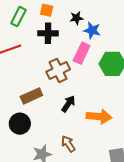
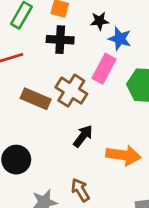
brown cross: (58, 71) -> (71, 91), turned -35
brown rectangle: (31, 96) -> (36, 99), moved, turned 45

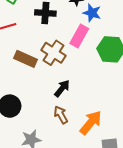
orange arrow: (123, 155) -> (91, 123), moved, turned -60
brown arrow: (80, 190) -> (61, 115), moved

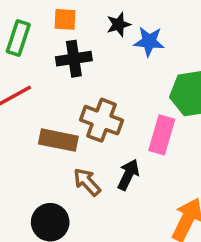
pink rectangle: (79, 36) -> (162, 135), moved
brown arrow: (61, 115) -> (87, 182), moved

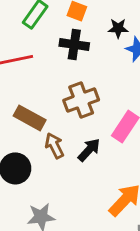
brown cross: (102, 120) -> (81, 100), turned 32
brown rectangle: (58, 140) -> (30, 118), moved

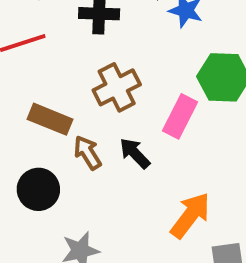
black arrow: (89, 150) -> (135, 153), turned -80

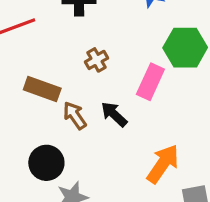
brown cross: (117, 87) -> (97, 60), size x0.6
black circle: (38, 189) -> (46, 163), moved

